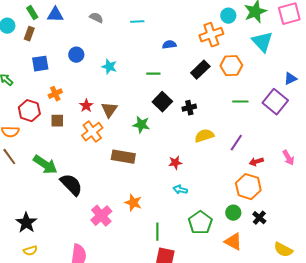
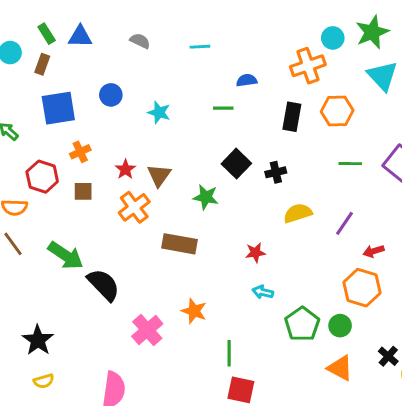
blue square: (40, 64) -> (58, 108), size x1.4
black rectangle: (200, 70) -> (292, 117), turned -36
green line: (153, 74) -> (223, 108), moved
black cross: (259, 218) -> (388, 356), moved
green pentagon: (200, 223) -> (302, 324), moved

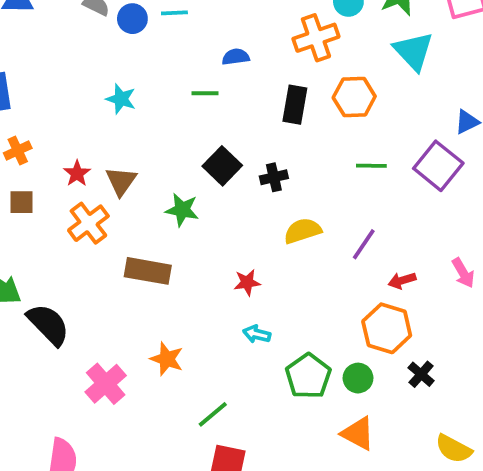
blue circle: (111, 95) -> (132, 19), moved
green line: (229, 353) -> (213, 414), turned 50
black cross: (388, 356) -> (421, 374), moved

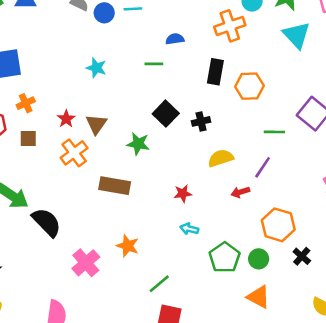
orange hexagon: (354, 97) -> (249, 86), moved
green line: (371, 166) -> (274, 132), moved
red arrow: (402, 281) -> (240, 192), moved

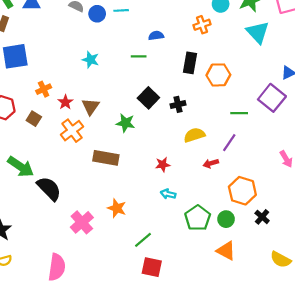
orange cross: (230, 26) -> (202, 25), size x0.7
orange cross: (26, 103) -> (44, 89), moved
brown square: (28, 138) -> (34, 119), turned 32

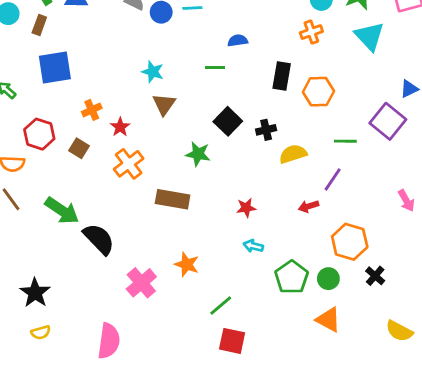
orange cross: (202, 25) -> (311, 32), moved
brown triangle: (91, 107) -> (164, 104), moved
yellow semicircle: (194, 135) -> (293, 154), moved

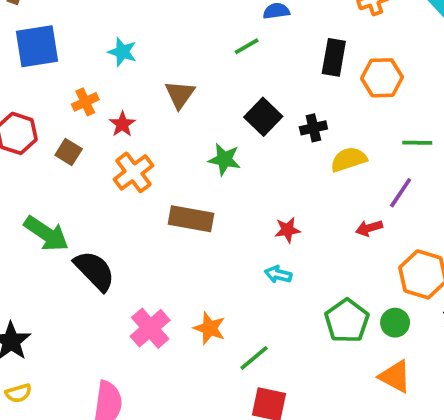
green line: (215, 67) -> (247, 46), turned -30
cyan star: (153, 72) -> (122, 52), moved
cyan arrow: (253, 246) -> (278, 274), moved
orange star: (187, 264) -> (210, 328), moved

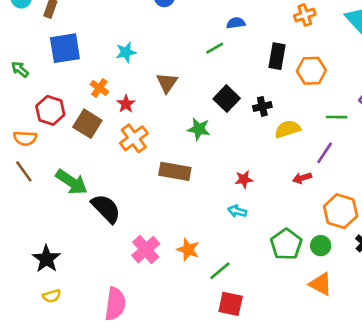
cyan star: (122, 52) -> (126, 52), turned -30
orange cross: (85, 102) -> (99, 88), turned -30
brown square: (69, 152) -> (87, 124), size x1.5

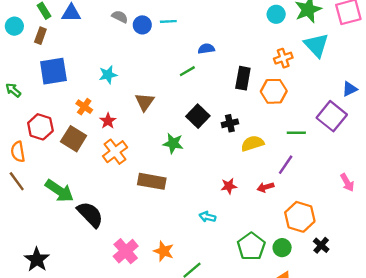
orange cross: (305, 15) -> (283, 58), moved
orange semicircle: (25, 138) -> (18, 152), turned 78
red star: (244, 179) -> (229, 186), moved

